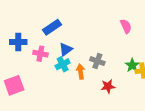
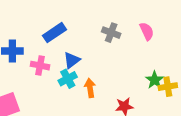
gray cross: (97, 61) -> (111, 33), moved

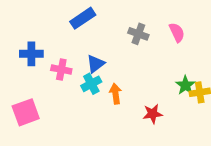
blue rectangle: (54, 33) -> (83, 18), moved

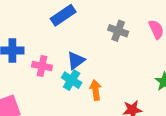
cyan cross: (91, 84) -> (72, 80), turned -30

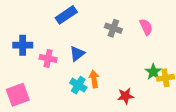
cyan cross: (72, 80) -> (78, 85), moved

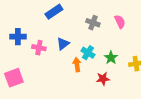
green star: (153, 72) -> (111, 58), moved
cyan cross: (78, 85) -> (88, 53), moved

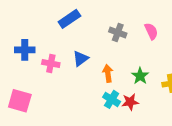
cyan cross: (88, 53) -> (112, 99), moved
orange arrow: (77, 65) -> (108, 73), moved
pink square: (14, 78) -> (20, 101), turned 36

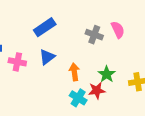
blue rectangle: (69, 19) -> (45, 27), moved
gray cross: (118, 33) -> (94, 35), moved
red star: (130, 102) -> (97, 90), moved

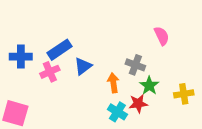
blue rectangle: (45, 27) -> (59, 50), moved
gray cross: (94, 35) -> (135, 65), moved
pink cross: (17, 62) -> (50, 72), turned -35

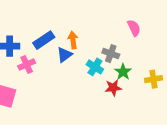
pink cross: (50, 72) -> (27, 64), moved
orange arrow: (113, 83) -> (73, 40), moved
cyan cross: (117, 112) -> (95, 67), moved

